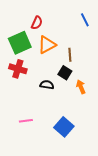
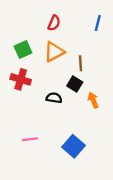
blue line: (85, 20) -> (98, 23), turned 40
red semicircle: (37, 23) -> (54, 23), moved
green square: (20, 43) -> (23, 49), size x0.7

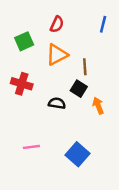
green square: (23, 49) -> (24, 41), moved

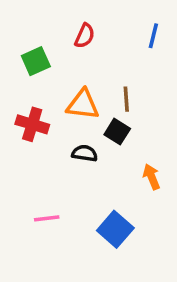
orange triangle: (57, 55) -> (83, 104), moved, turned 35
orange arrow: (98, 106) -> (152, 177), moved

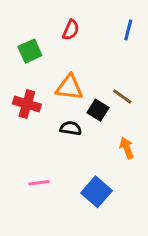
brown line: (126, 99) -> (122, 96), moved, turned -50

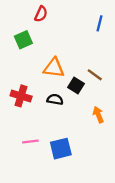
red semicircle: (71, 30) -> (41, 14), moved
red cross: (27, 104) -> (21, 96), moved
blue square: (96, 192) -> (61, 149), moved, turned 35

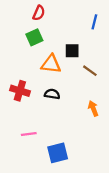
green square: (23, 40) -> (34, 37), moved
black square: (76, 85) -> (72, 51), moved, turned -32
blue square: (61, 149) -> (58, 153), moved

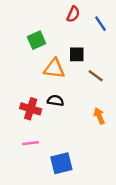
red semicircle: (39, 13) -> (73, 14), moved
blue line: (94, 22) -> (100, 24), turned -48
red cross: (20, 91) -> (31, 109), moved

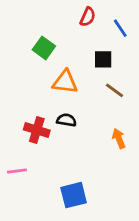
green square: (37, 40) -> (44, 48), turned -30
black square: (77, 54) -> (103, 59), moved
pink line: (31, 143) -> (17, 171), moved

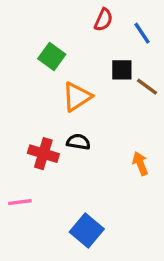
orange triangle: (65, 82) -> (77, 97), turned -40
brown line: (115, 90) -> (147, 87), moved
blue square: (74, 195) -> (87, 231), turned -36

